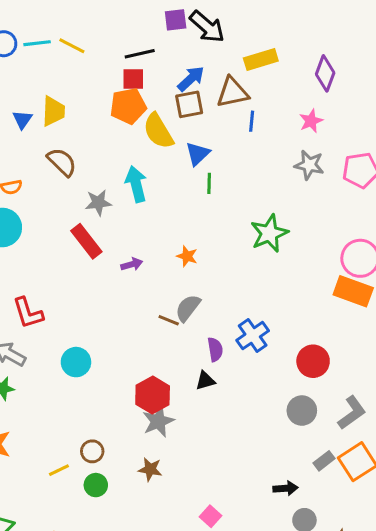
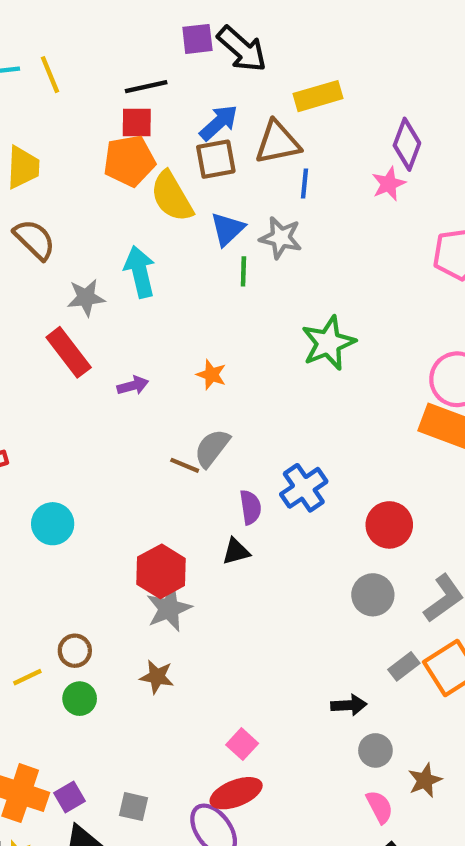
yellow line: (72, 46) -> (50, 75), turned 40
purple diamond: (325, 73) -> (407, 144), moved
gray star: (309, 165) -> (281, 238), moved

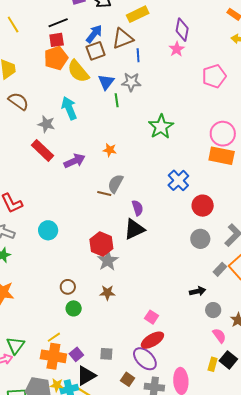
gray star: (86, 298) -> (46, 124), turned 30
purple arrow: (133, 386) -> (74, 161), size x1.5
blue cross: (304, 488) -> (178, 180), moved
black triangle: (236, 551) -> (134, 229), size x1.6
yellow line: (27, 677) -> (54, 337), moved

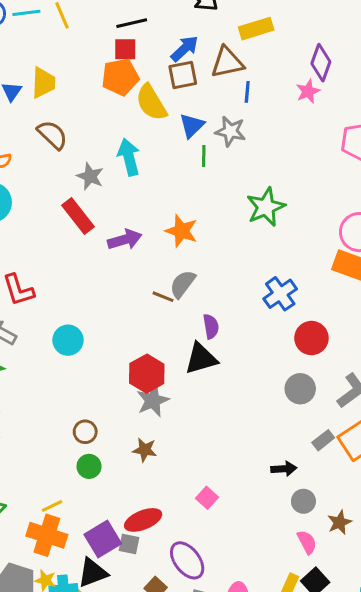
orange star: (110, 150) -> (182, 231), size x1.5
red ellipse: (152, 340) -> (143, 520), moved
purple square: (76, 354) -> (103, 539), moved, size x1.6

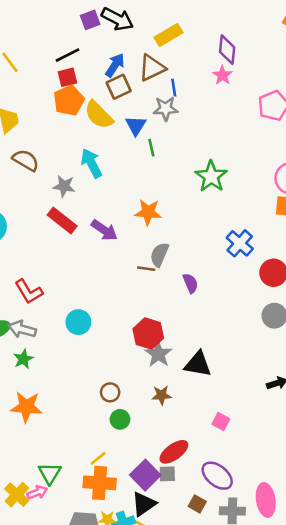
gray star: (230, 131) -> (166, 109), moved
purple arrow: (125, 240) -> (104, 230), turned 64
black triangle: (201, 359) -> (198, 364), moved, turned 40

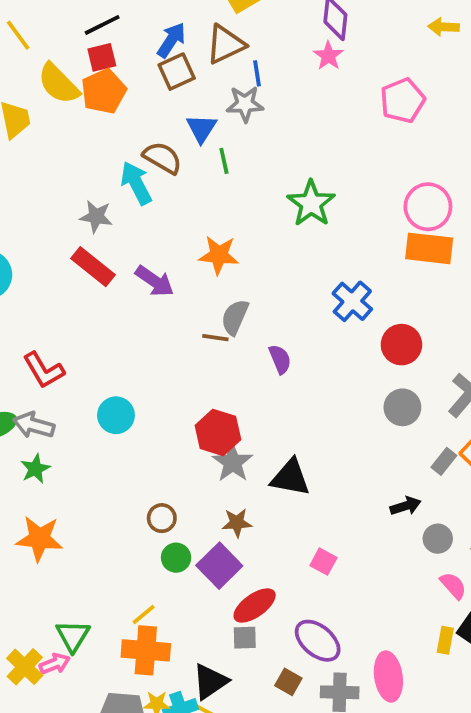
yellow semicircle: (99, 115) -> (59, 84), moved
brown semicircle: (26, 160) -> (162, 158), moved
purple square: (145, 475) -> (219, 566), moved

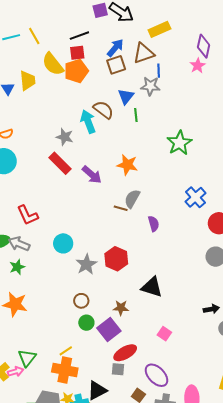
gray star: (233, 462) -> (86, 264), moved

